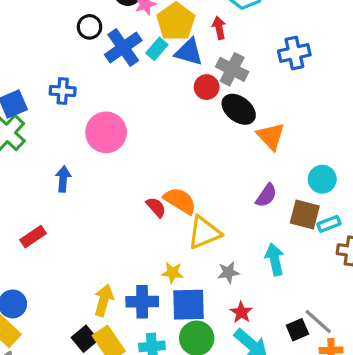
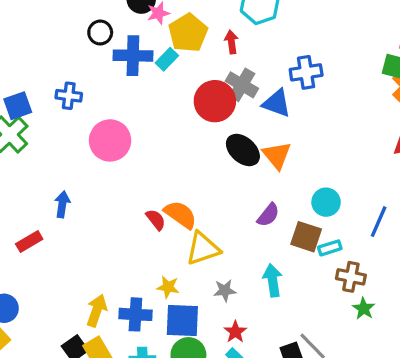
blue cross: (123, 47) -> (133, 56), turned 33
blue triangle: (189, 52) -> (277, 103), moved
red circle: (207, 87) -> (215, 101), size x1.6
black ellipse: (239, 109) -> (243, 150), moved
blue arrow: (63, 179) -> (62, 204), moved

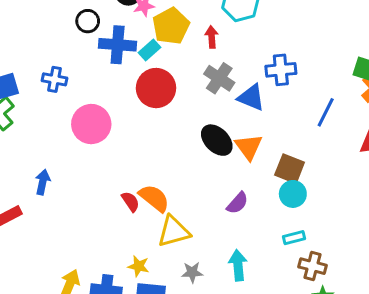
red circle: (215, 101) -> (156, 88), moved
blue line: (379, 222) -> (326, 112), moved
brown square: (306, 237) -> (290, 169), moved

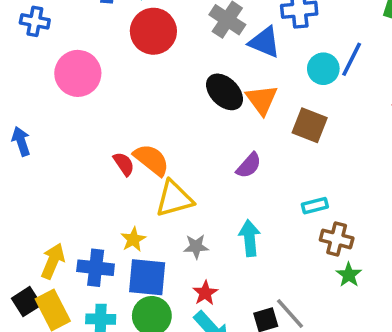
blue arrow: (43, 182) -> (21, 141), turned -30
cyan circle: (293, 194) -> (323, 69), moved
yellow star: (139, 266) -> (133, 239), turned 30

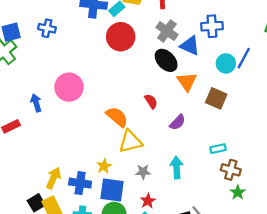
pink circle: (78, 73) -> (69, 87), moved
black ellipse: (225, 92) -> (166, 60), moved
red semicircle: (124, 164) -> (151, 101), moved

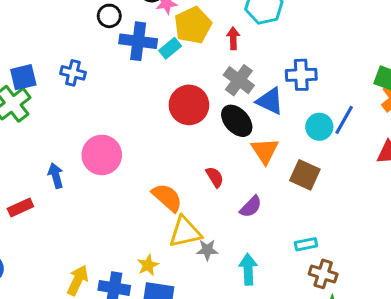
red circle: (121, 37) -> (189, 105), moved
gray star: (143, 172) -> (207, 250), moved

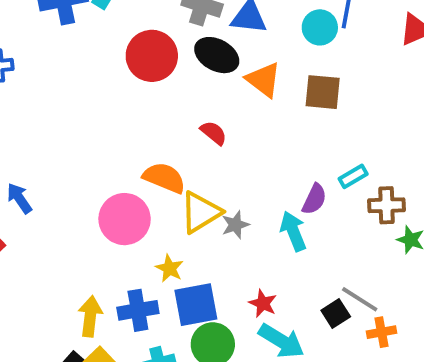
pink circle: (102, 155) -> (125, 219), moved
purple semicircle: (251, 207) -> (314, 199), moved

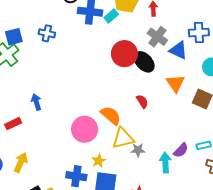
black ellipse: (217, 55) -> (144, 62), moved
yellow arrow: (90, 316) -> (21, 162), moved

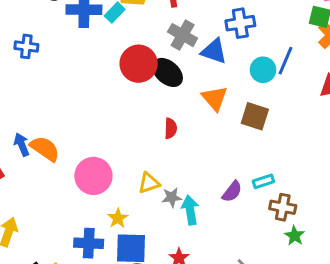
red semicircle: (142, 101) -> (171, 128), turned 40
orange semicircle: (111, 115) -> (45, 149), moved
yellow triangle: (123, 138) -> (149, 183), size x0.7
cyan arrow: (165, 163) -> (190, 210), moved

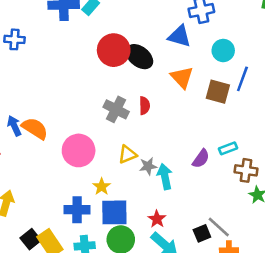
gray cross: (183, 35) -> (116, 109), moved
blue line: (285, 61) -> (242, 79), moved

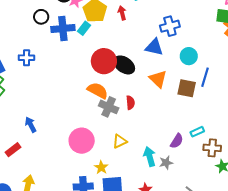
orange semicircle: (35, 128) -> (98, 91), moved
gray star: (148, 166) -> (166, 163), moved

